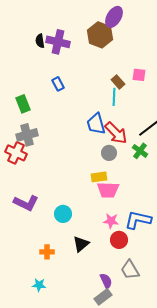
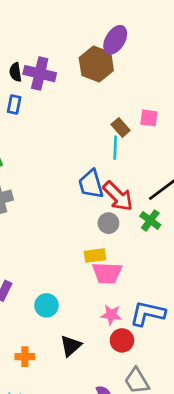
blue rectangle: (58, 84) -> (14, 105), moved, turned 40

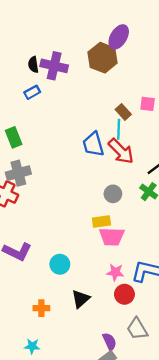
blue rectangle: (14, 105) -> (32, 92), turned 49
blue trapezoid: (91, 184) -> (93, 144), moved
red arrow: (118, 196) -> (121, 151), moved

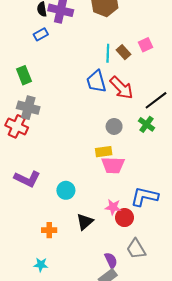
pink square: (148, 104) -> (145, 45), turned -32
cyan line: (119, 129) -> (108, 53), moved
gray cross: (18, 173) -> (28, 108), turned 30
pink star: (115, 272) -> (113, 207), moved

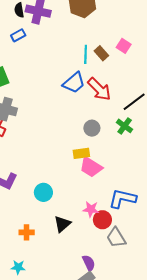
pink square: (145, 45) -> (124, 46), turned -32
blue trapezoid: (96, 81) -> (74, 83), turned -115
pink trapezoid: (113, 165) -> (91, 167), turned 30
gray trapezoid: (136, 249) -> (116, 238), moved

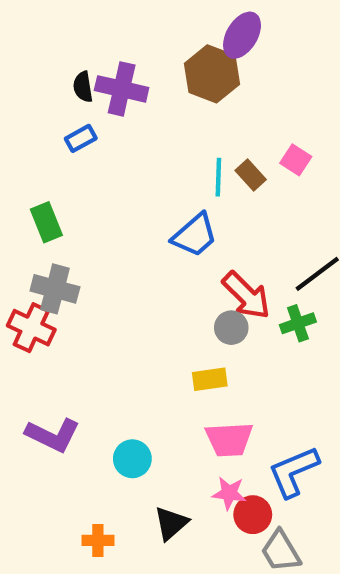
red arrow: (99, 89) -> (246, 295), moved
green cross: (125, 126) -> (298, 323), turned 35
pink trapezoid: (91, 167) -> (229, 439), moved, turned -35
blue L-shape: (122, 199) -> (294, 472), turned -36

